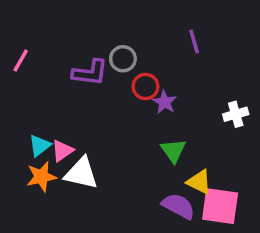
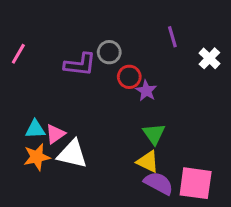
white cross: (236, 114) -> (209, 58), moved, turned -30
cyan triangle: (40, 145) -> (35, 129), turned 35
yellow triangle: (199, 182) -> (148, 162), moved

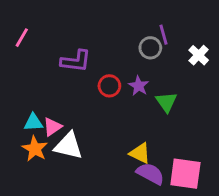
gray circle: (109, 52) -> (150, 48), moved
pink line: (18, 54) -> (22, 38), moved
red circle: (129, 77) -> (109, 86), moved
green triangle: (154, 134) -> (166, 102), moved
orange star: (37, 157) -> (35, 149), turned -30

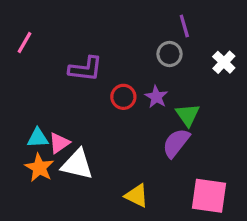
purple line: (164, 35) -> (184, 26), moved
yellow triangle: (140, 153) -> (137, 196), moved
purple semicircle: (150, 174) -> (176, 143), moved, turned -80

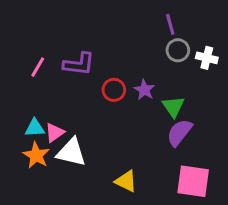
pink line: (25, 42) -> (38, 67), moved
gray circle: (170, 54) -> (178, 50), moved
white cross: (224, 62) -> (207, 58), turned -30
purple semicircle: (176, 143) -> (179, 133), moved

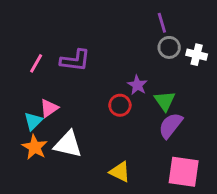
red circle: (114, 90) -> (120, 105), moved
cyan triangle: (35, 128) -> (33, 121), turned -42
pink triangle: (54, 133) -> (49, 108), moved

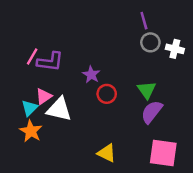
purple L-shape: (75, 60) -> (50, 62), moved
purple star: (137, 85) -> (91, 75), moved
white triangle: (68, 144) -> (59, 109), moved

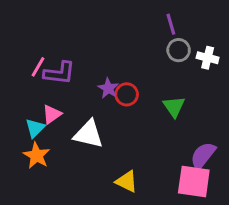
red circle: (107, 94) -> (127, 94), moved
white triangle: (59, 109) -> (88, 134), moved
purple semicircle: (152, 112) -> (203, 156), moved

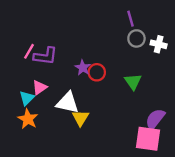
yellow triangle: (127, 181) -> (80, 118), moved, turned 36

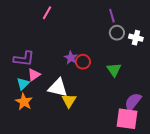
pink line: (29, 51) -> (47, 13), moved
purple L-shape: (45, 56) -> (24, 59), moved

